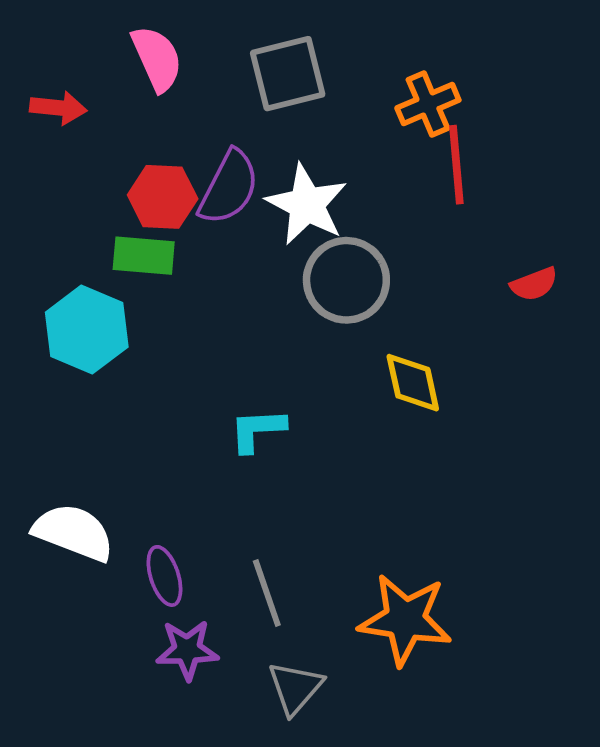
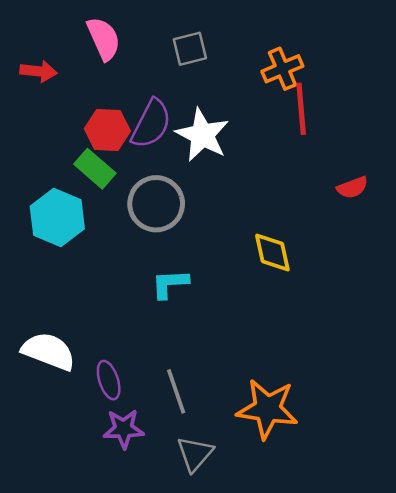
gray square: (288, 74) -> (190, 49), size x0.7
green rectangle: (144, 256) -> (95, 169), turned 36
gray circle: (346, 280) -> (156, 204), moved

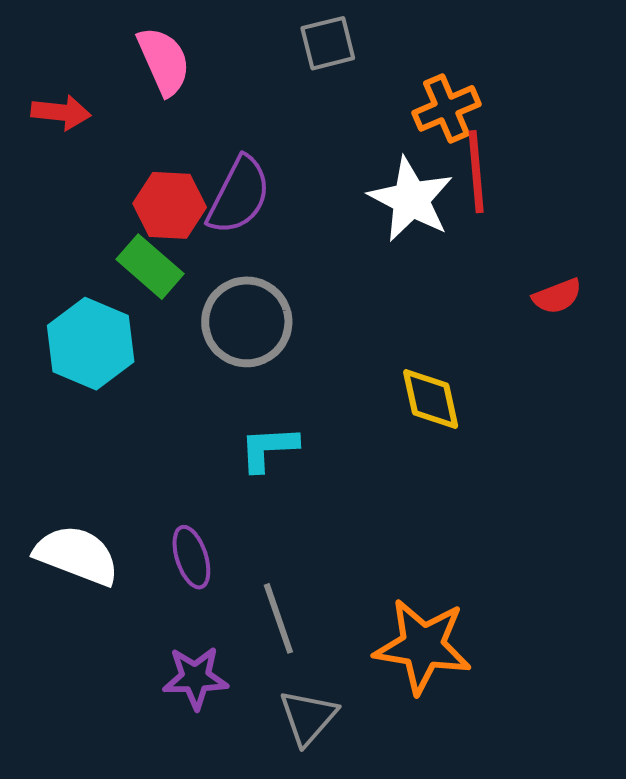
gray square: (190, 49) -> (328, 43), moved
white star: (202, 135) -> (411, 199), moved
purple ellipse: (109, 380) -> (191, 557), moved

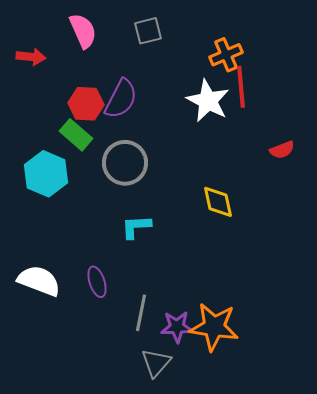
gray square: (328, 43) -> (148, 31), moved
gray line: (278, 618) -> (141, 313), turned 30
purple star: (195, 678) -> (177, 327), moved

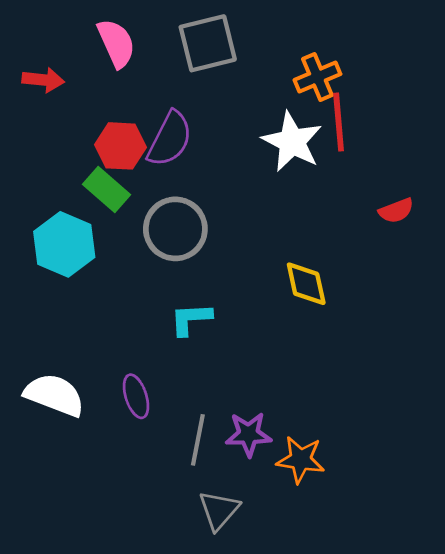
gray square: (148, 31) -> (208, 43), size x1.5
purple star: (177, 327) -> (249, 434), moved
orange star: (214, 327) -> (301, 460), size x0.7

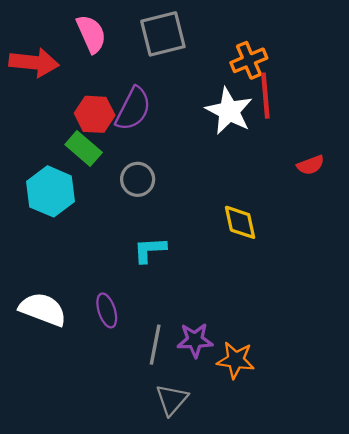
red arrow: (43, 80) -> (34, 63), size x1.5
gray circle: (175, 229) -> (138, 179), size x0.7

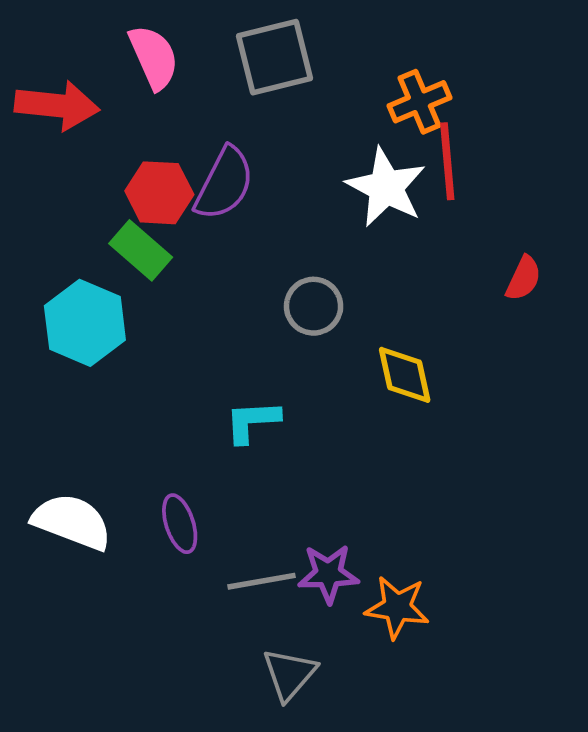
red semicircle: (311, 165) -> (524, 278), turned -44
gray circle: (138, 179) -> (314, 306), moved
gray line: (155, 345) -> (261, 581), turned 69

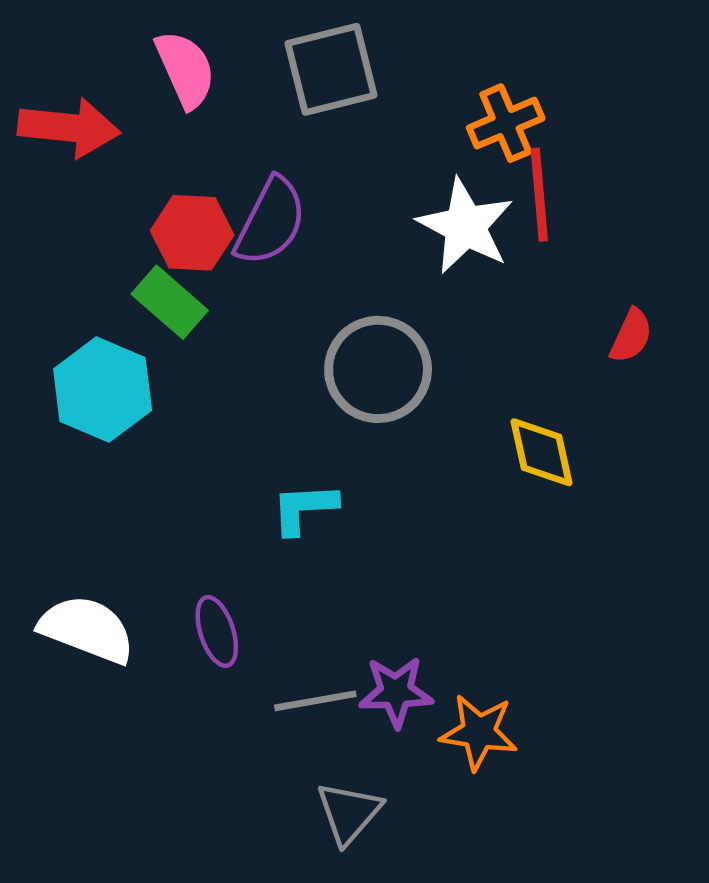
gray circle: (314, 306) -> (378, 369), size x1.5
yellow diamond: (405, 375) -> (541, 452), moved

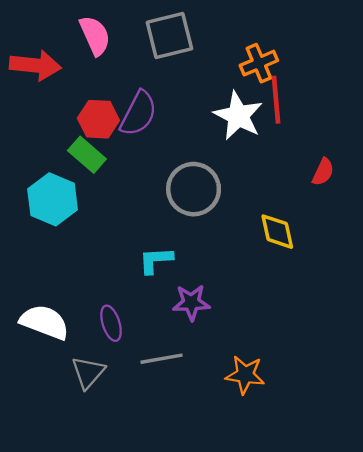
purple star: (396, 692) -> (191, 303), moved
gray triangle: (349, 813) -> (88, 372), moved

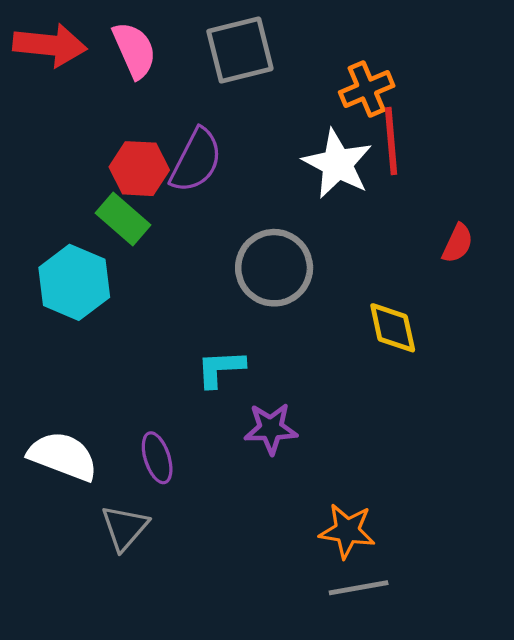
red arrow: (35, 65) -> (50, 45), moved
gray line: (161, 359) -> (359, 588), moved

